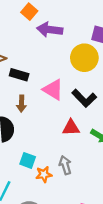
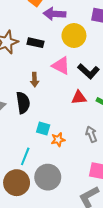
yellow circle: (84, 58) -> (74, 35), moved
black rectangle: (19, 75) -> (35, 43), moved
gray arrow: (65, 165) -> (91, 134), moved

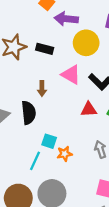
cyan line: (25, 156) -> (35, 161), moved

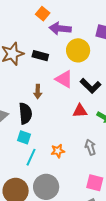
cyan square: (49, 141) -> (24, 137), moved

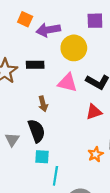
orange star: (58, 151) -> (96, 154), moved

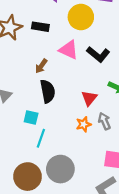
brown arrow: (43, 104) -> (41, 66), turned 40
red triangle: (94, 112) -> (89, 98), moved, turned -42
black semicircle: (36, 131) -> (48, 91), moved

